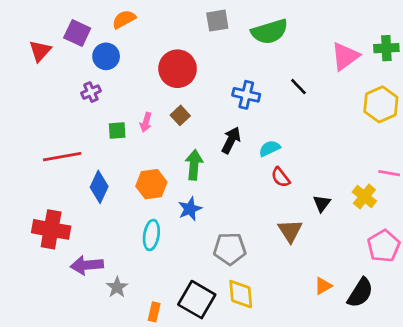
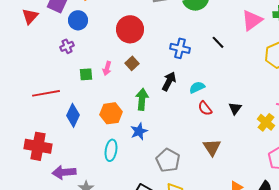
black triangle: (322, 203) -> (235, 108), moved
gray pentagon: (230, 249) -> (168, 160), turned 30

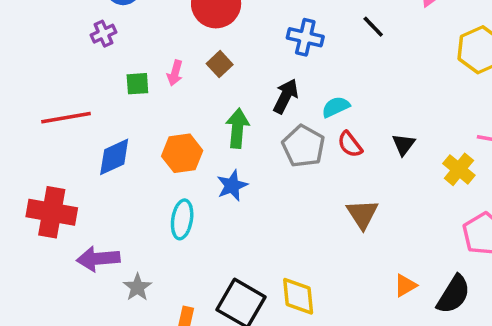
blue diamond: (73, 115) -> (114, 157), turned 40
gray pentagon: (168, 160) -> (304, 146), moved

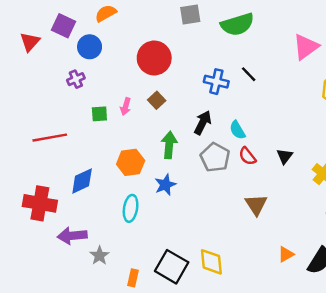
black line: (373, 27) -> (249, 74), moved
cyan semicircle: (336, 107) -> (237, 130), turned -96
blue diamond: (114, 157) -> (82, 181), moved

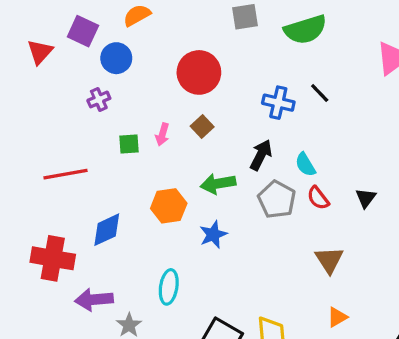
green arrow: (169, 145) -> (218, 184), turned -105
cyan ellipse: (131, 208) -> (169, 287), moved
orange triangle: (286, 254) -> (337, 317), moved

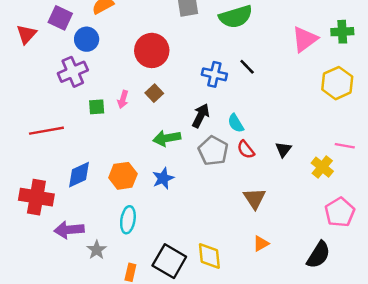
purple cross: (99, 99) -> (73, 72), size x1.6
orange hexagon: (169, 206) -> (123, 176), moved

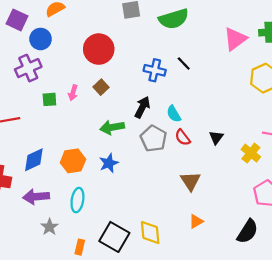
purple arrow: (69, 230) -> (36, 197), moved

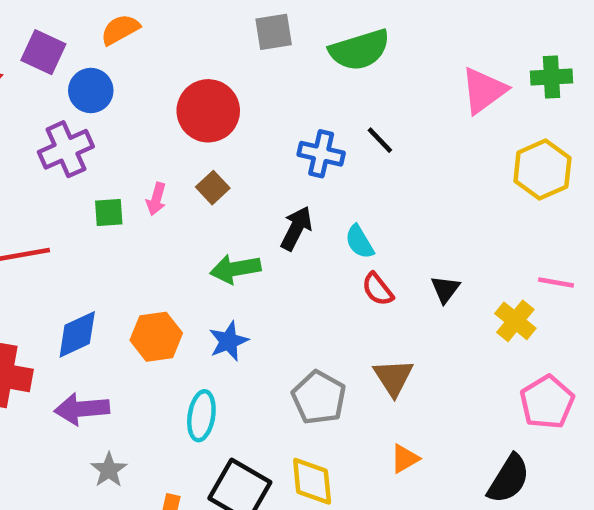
gray pentagon: (154, 139) -> (319, 398), moved
cyan ellipse: (77, 200) -> (201, 416), moved

